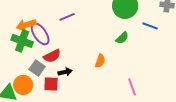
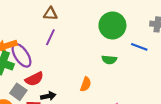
purple line: (67, 17) -> (50, 37), turned -42
green semicircle: (122, 38) -> (109, 60), turned 48

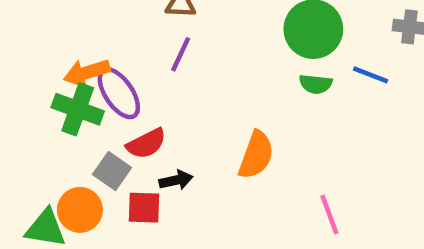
green semicircle: (109, 60) -> (316, 84), moved
orange semicircle: (86, 84) -> (256, 155), size x1.5

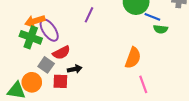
purple line: (181, 54) -> (89, 15), moved
blue line: (371, 75) -> (152, 17), moved
green semicircle: (316, 84) -> (161, 29), moved
orange semicircle: (256, 155) -> (133, 58), moved

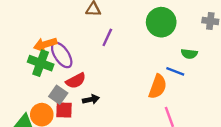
blue line: (152, 17) -> (175, 71), moved
red square: (60, 81) -> (64, 110), moved

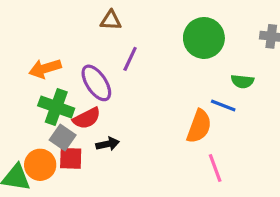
purple ellipse: (62, 55) -> (96, 83), moved
green cross: (41, 63) -> (56, 107), moved

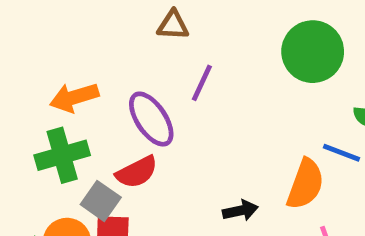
green cross: (56, 107) -> (62, 155), moved, turned -36
black arrow: (108, 144) -> (240, 211), moved

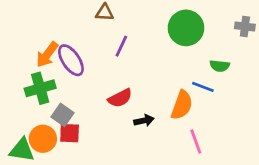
orange arrow: (74, 97) -> (47, 55), turned -36
purple ellipse: (151, 119) -> (71, 60), moved
red semicircle: (137, 172) -> (120, 98), moved

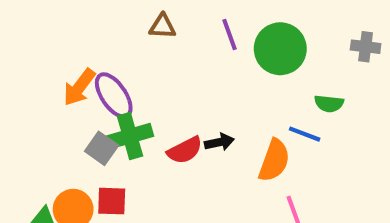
purple line: (121, 46) -> (229, 35), moved, turned -45
green cross: (40, 88) -> (130, 136), moved
gray square: (63, 115) -> (102, 148), moved
black arrow: (144, 121) -> (219, 142), moved

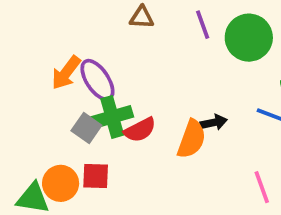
black arrow: (219, 142) -> (214, 122), moved
red semicircle: (185, 150) -> (140, 130), moved
orange semicircle: (274, 160) -> (192, 139), moved

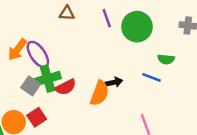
red square: (96, 176) -> (37, 117), turned -36

